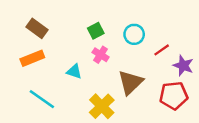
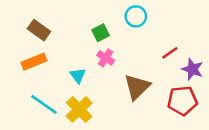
cyan circle: (134, 34) -> (136, 16), moved
cyan triangle: (74, 71) -> (78, 75), turned 35
yellow cross: (102, 106) -> (79, 109), moved

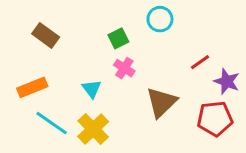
orange rectangle: (34, 62) -> (32, 87), moved

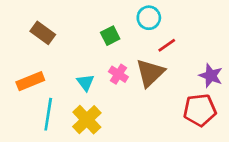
red line: (200, 62) -> (167, 45), moved
pink cross: (124, 68) -> (118, 74), moved
brown triangle: (161, 102) -> (150, 73), moved
cyan line: (52, 123) -> (48, 114), turned 64

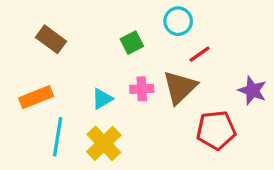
pink cross: (118, 74) -> (142, 89), turned -36
cyan triangle: (85, 82) -> (102, 99), turned 36
red pentagon: (200, 110) -> (216, 130), moved

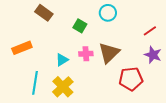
brown rectangle: (51, 39) -> (44, 13), moved
green square: (132, 43) -> (80, 26), turned -32
red line: (200, 54) -> (150, 31), moved
orange rectangle: (36, 97) -> (22, 48), moved

